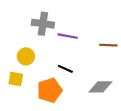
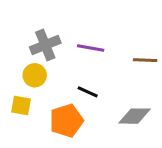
gray cross: (43, 24) -> (45, 45), moved, turned -30

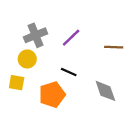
purple line: (91, 48) -> (71, 38), turned -54
gray diamond: (135, 116) -> (105, 91), turned 70

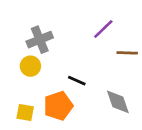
purple line: (71, 38) -> (103, 29), moved
yellow square: (17, 83) -> (25, 112), moved

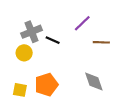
black line: (77, 81) -> (53, 40), moved

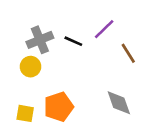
black line: (53, 40) -> (73, 41), moved
brown line: (101, 42) -> (128, 53), turned 56

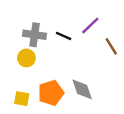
gray cross: (40, 40) -> (35, 35), turned 30
gray diamond: (119, 103) -> (82, 89), moved

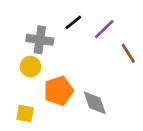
black line: (64, 36) -> (73, 22), moved, turned -63
orange pentagon: (51, 93) -> (59, 91), moved

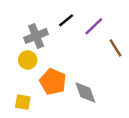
gray cross: (40, 40) -> (36, 36), turned -30
orange pentagon: (59, 91) -> (53, 82), turned -30

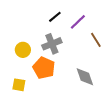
gray cross: (36, 36) -> (52, 44), moved
gray diamond: (85, 92) -> (85, 77), moved

